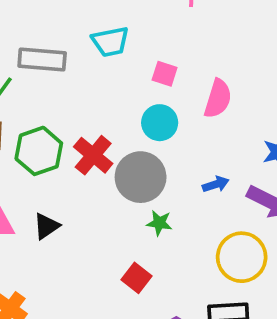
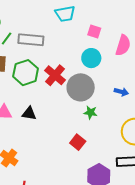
gray rectangle: (42, 60) -> (31, 40), moved
blue arrow: (216, 184) -> (121, 92), turned 32
black triangle: (46, 226) -> (29, 113), turned 42

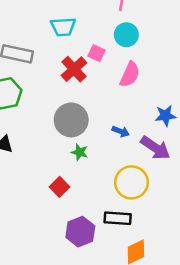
cyan circle: (91, 58) -> (126, 35), moved
red cross: (55, 75) -> (74, 69), moved

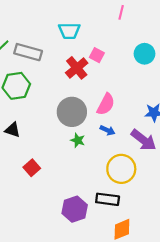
cyan circle: (126, 35) -> (145, 54), moved
pink semicircle: (130, 74) -> (106, 104), moved
blue arrow: (121, 131) -> (107, 130), moved
red square: (60, 187) -> (32, 168), moved

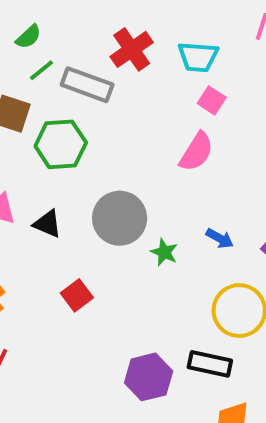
cyan trapezoid: (69, 31) -> (198, 57), moved
red cross: (77, 68) -> (132, 49), moved
pink semicircle: (106, 104) -> (196, 152), moved
gray circle: (72, 112) -> (120, 218), moved

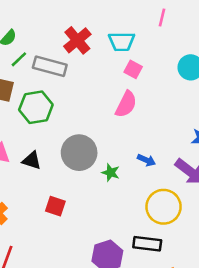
red square: (77, 295) -> (55, 206), turned -30

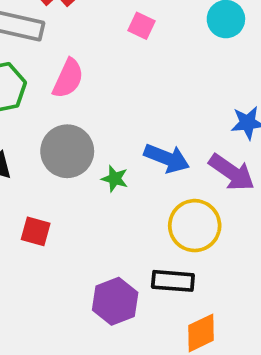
pink semicircle: (126, 104) -> (68, 78), moved
blue arrow: (146, 160) -> (167, 158), size x1.6

